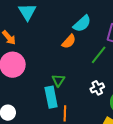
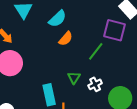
cyan semicircle: (82, 24) -> (57, 19), moved
green triangle: (58, 80) -> (74, 78), moved

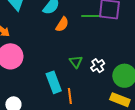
green line: (96, 51) -> (91, 16), moved, turned 60

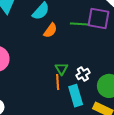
cyan rectangle: (54, 82) -> (76, 96), moved
orange line: (70, 96) -> (58, 82), moved

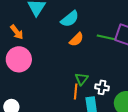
white cross: (83, 74) -> (102, 87), turned 32

